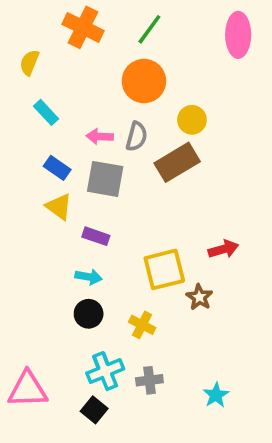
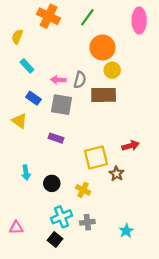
orange circle: (144, 81) -> (102, 47), moved
brown rectangle: (177, 162) -> (104, 95), turned 30
yellow triangle: (59, 207) -> (19, 121), moved
cyan arrow: (89, 277) -> (26, 173), moved, turned 72
pink triangle: (28, 389) -> (16, 228), size x0.6

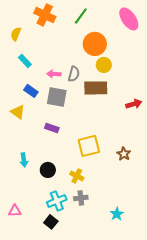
pink ellipse: (139, 20) -> (129, 19), turned -35
red arrow: (131, 146) -> (134, 104), moved
brown star: (116, 174) -> (124, 154), moved
gray cross: (87, 222) -> (81, 198), moved

